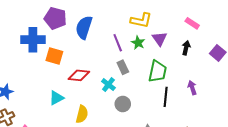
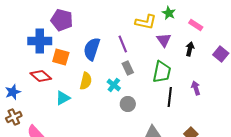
blue semicircle: (84, 27) -> (92, 49), moved
green star: (138, 43) -> (169, 13), moved
red diamond: (79, 75) -> (41, 76), moved, turned 35
yellow semicircle: (82, 114) -> (86, 81), moved

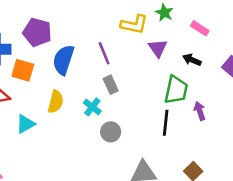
purple pentagon: (62, 20) -> (37, 32), moved
black arrow: (190, 49) -> (192, 60), turned -80
green trapezoid: (162, 72) -> (176, 90), moved

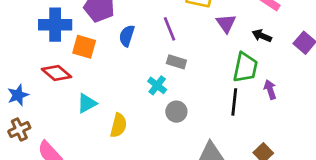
blue semicircle: (63, 60) -> (127, 36), size x0.7
gray rectangle: (111, 85) -> (176, 62), turned -48
yellow semicircle: (56, 102) -> (119, 125), moved

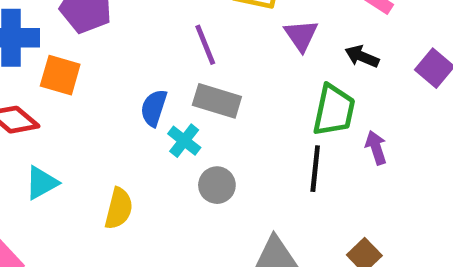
blue semicircle: (127, 36) -> (154, 108), moved
gray rectangle: (176, 62) -> (217, 101), size x1.4
cyan triangle: (87, 103) -> (41, 183), moved

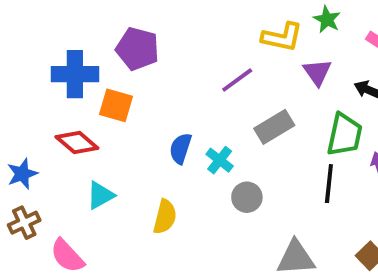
purple line: (205, 45) -> (237, 80), turned 76
gray rectangle: (217, 101) -> (274, 127), moved, turned -48
blue semicircle: (154, 108) -> (180, 148), moved

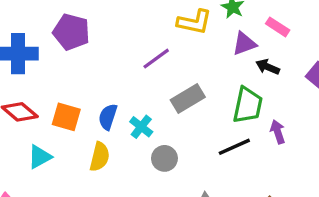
purple triangle: (317, 72) -> (244, 44), moved, turned 45
orange square: (116, 105) -> (66, 117), moved
black line: (329, 184) -> (234, 147), turned 60
yellow semicircle: (165, 217) -> (100, 157), moved

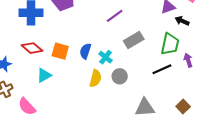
yellow semicircle: (100, 157) -> (95, 78), moved

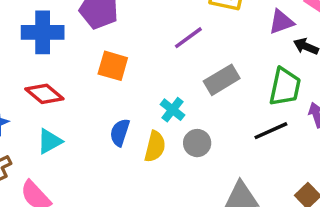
orange square: (60, 51) -> (113, 66), moved
blue semicircle: (85, 51) -> (120, 132), moved
cyan triangle: (44, 75) -> (50, 141), moved

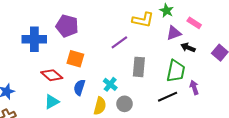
gray rectangle: (222, 80) -> (139, 67), turned -54
red diamond: (44, 94) -> (52, 75), moved
blue semicircle: (120, 132) -> (79, 87), moved
cyan triangle: (50, 141) -> (52, 102), moved

